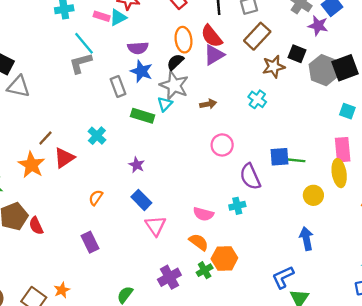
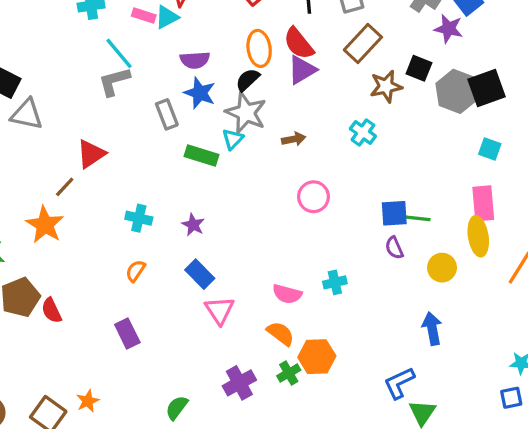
cyan cross: (97, 136) -> (139, 218), moved, turned -30
red triangle: (64, 158) -> (91, 154), moved
purple semicircle: (250, 177) -> (394, 248), moved, size x0.6

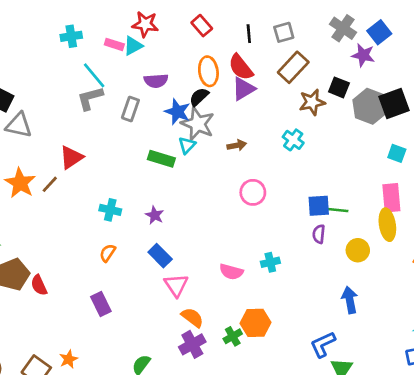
blue star: (200, 93) -> (178, 112), moved
gray rectangle: (167, 114) -> (130, 109), moved, turned 40
orange star: (45, 225) -> (20, 183), moved
purple semicircle: (394, 248) -> (319, 234), turned 30
orange semicircle: (281, 333) -> (192, 317), moved

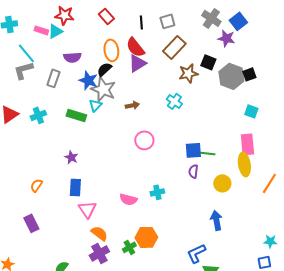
black square: (394, 104) -> (249, 74), size x0.6
cyan cross: (110, 210) -> (38, 115), moved, turned -35
blue rectangle: (160, 256) -> (75, 187), turned 48

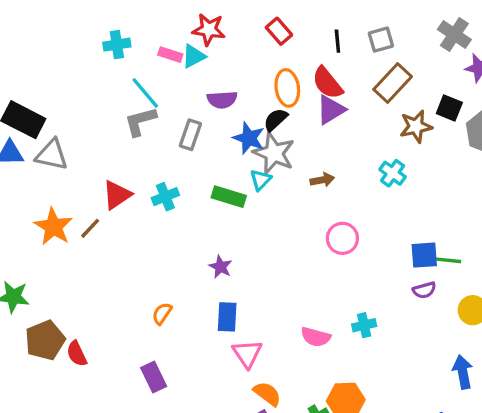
purple semicircle: (193, 171) -> (424, 290), turned -112

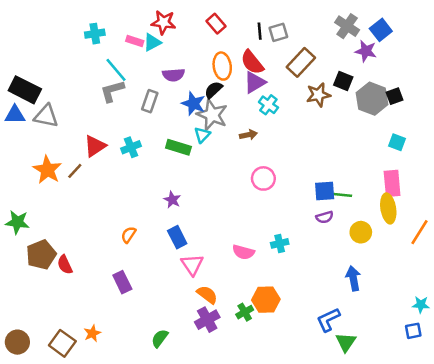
gray square: (381, 40) -> (278, 32), moved
cyan cross: (393, 173) -> (268, 105), moved
blue rectangle: (227, 317) -> (177, 237), turned -30

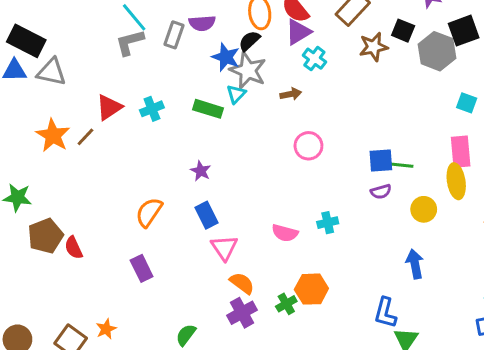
black square: (395, 96) -> (464, 31), moved, size x1.5
gray rectangle: (150, 101) -> (174, 35), moved
orange semicircle: (129, 235) -> (149, 212), size x1.5
blue L-shape: (328, 320) -> (385, 313), turned -50

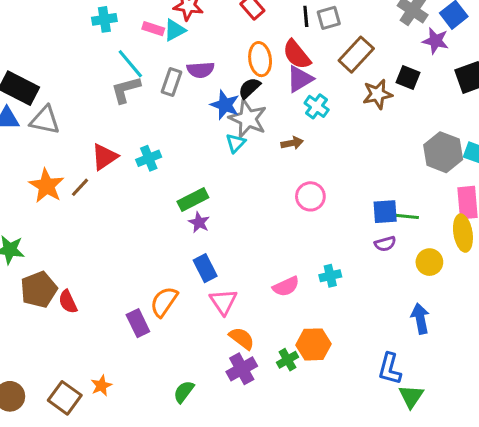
gray hexagon: (437, 51) -> (443, 152), moved
green rectangle: (208, 109) -> (193, 199), moved, turned -44
orange semicircle: (149, 212) -> (164, 302), moved
pink semicircle: (285, 233) -> (286, 286), turned -40

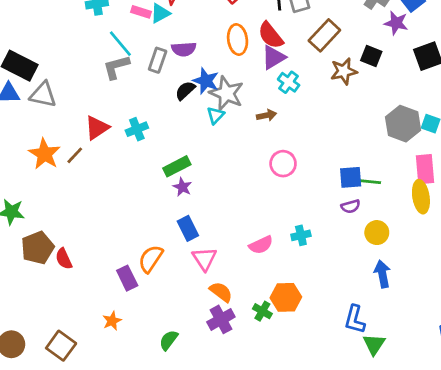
black semicircle: (249, 88) -> (185, 91), moved
yellow circle: (429, 262) -> (377, 233), moved
green cross: (288, 360) -> (262, 311), turned -30
orange star: (101, 386) -> (112, 321), moved

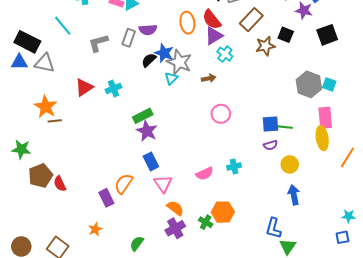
cyan line: (120, 44) -> (63, 26), moved
brown line: (75, 155) -> (55, 121), moved, turned 40
purple star: (182, 187) -> (147, 131), size x1.5

